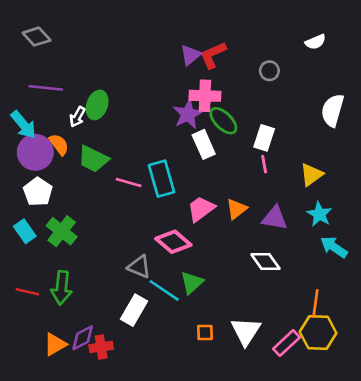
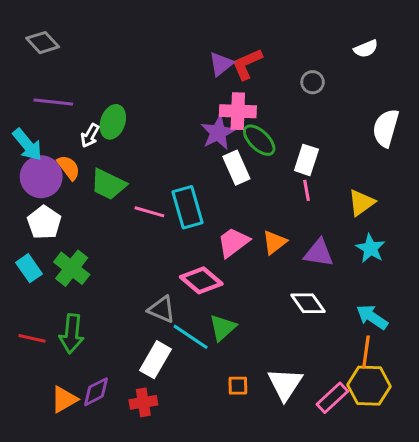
cyan arrow: (334, 247) -> (372, 317), moved
red cross: (101, 347) -> (143, 402), moved

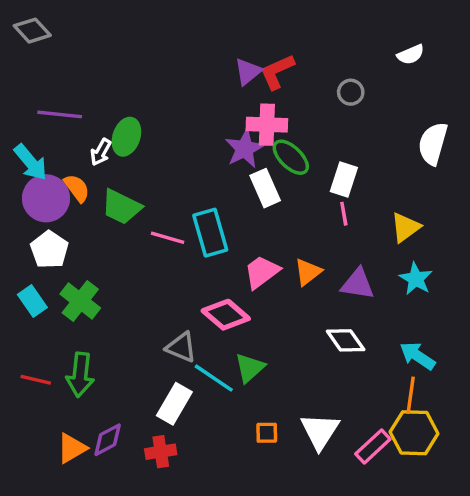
gray diamond: (43, 43) -> (32, 31), moved

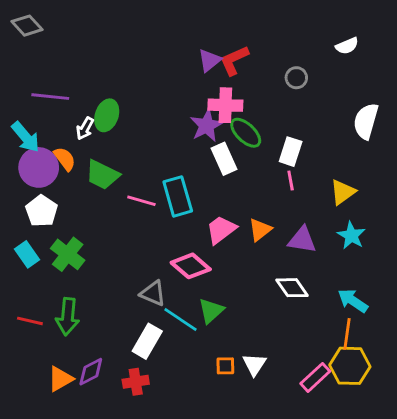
white triangle: (320, 431) -> (254, 364), moved, size x0.7

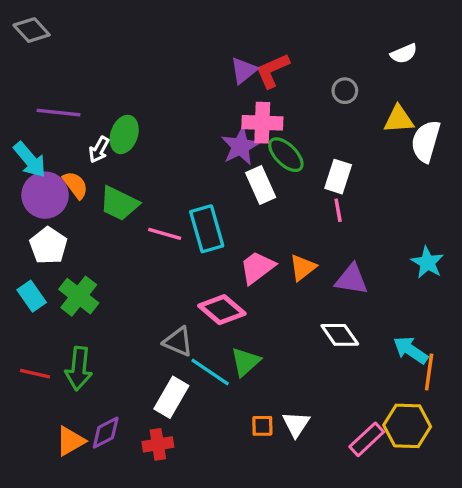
yellow triangle: (343, 192) -> (399, 119), moved, turned 32
cyan star: (351, 236) -> (427, 262), moved
orange line: (347, 334) -> (429, 372), moved

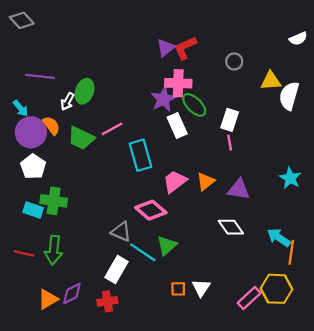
white semicircle: (404, 54) -> (298, 39), moved
cyan arrow: (30, 160) -> (21, 108), size x0.7
pink line: (165, 234) -> (112, 129), moved, turned -45
cyan rectangle: (32, 296) -> (33, 210), moved, turned -36
green cross: (79, 296) -> (54, 201), turned -30

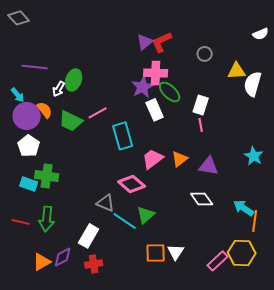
white rectangle: (117, 269) -> (89, 236), moved
orange square: (178, 289) -> (156, 253), size x1.5

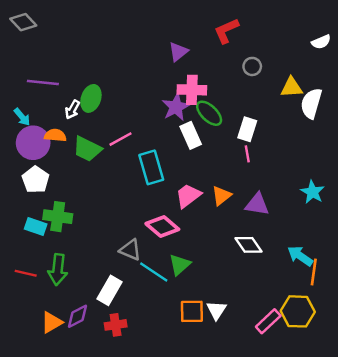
red L-shape: (162, 42) -> (226, 31), moved
orange semicircle: (45, 110) -> (55, 135), turned -48

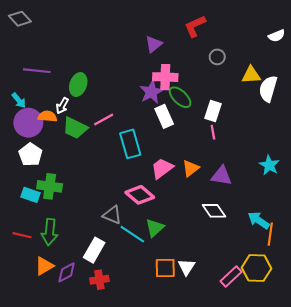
white arrow: (72, 110) -> (62, 106), moved
orange triangle: (52, 322) -> (44, 266), moved

